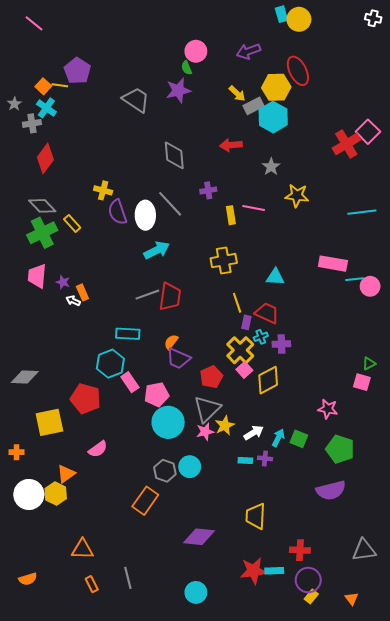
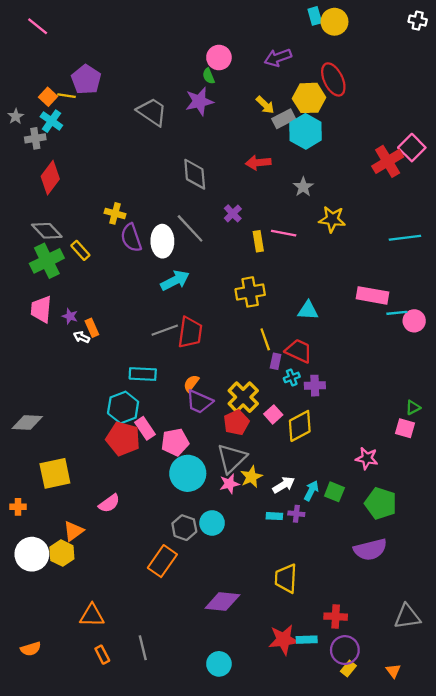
purple cross: (208, 190) -> (233, 213), turned -35
yellow cross: (240, 350) -> (243, 397), moved
red pentagon: (86, 399) -> (123, 439), moved

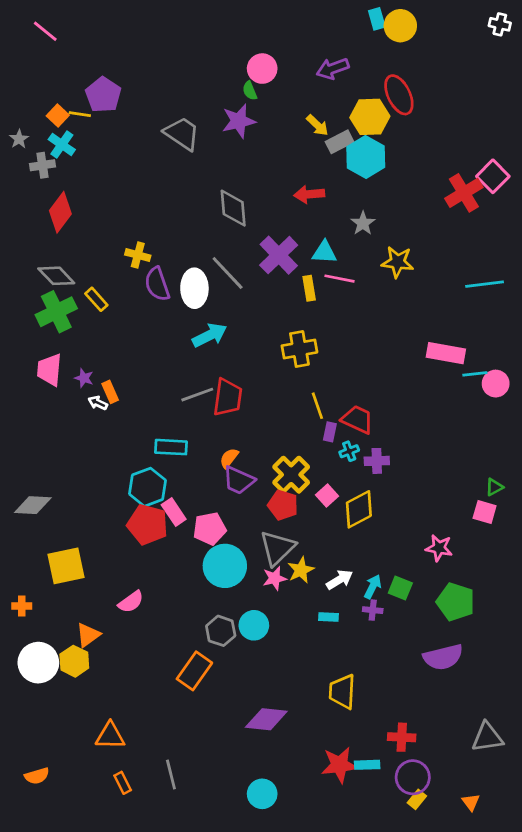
purple cross: (233, 213) -> (279, 255), size x1.8
cyan triangle: (308, 310) -> (324, 252), moved
red pentagon: (236, 422) -> (283, 505), turned -30
purple cross: (296, 514) -> (373, 610), moved

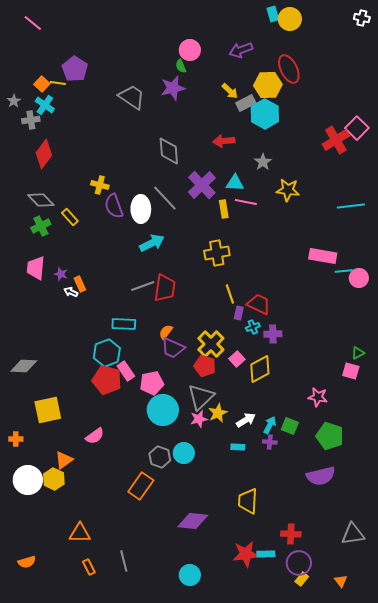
green cross: (56, 312) -> (41, 226), size x0.7

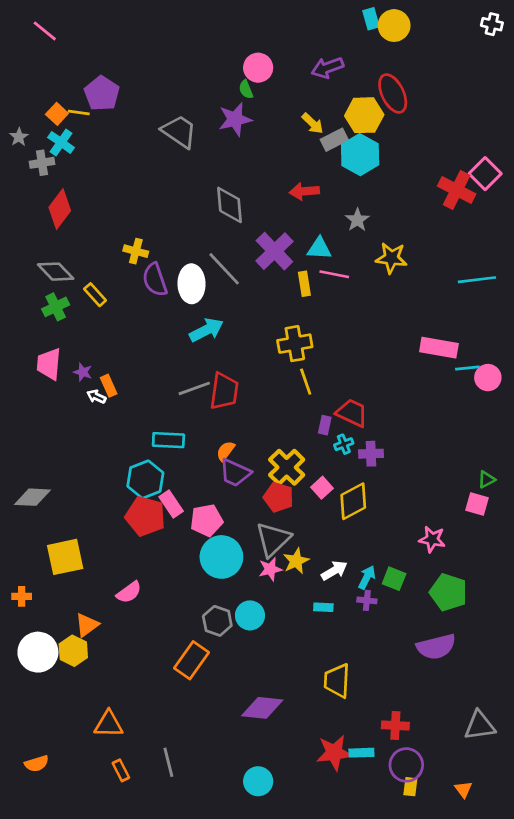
red cross: (336, 140) -> (457, 190), turned -32
yellow line: (230, 294) -> (306, 382), moved
yellow rectangle: (302, 579) -> (410, 787), turned -32

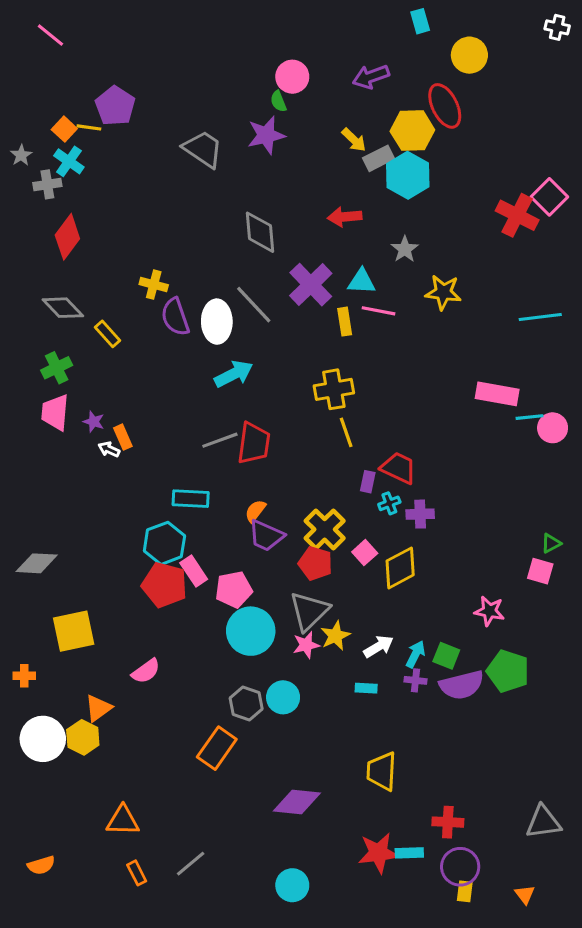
yellow circle: (394, 26) -> (469, 55), moved
green cross: (56, 307) -> (57, 368), moved
purple semicircle: (436, 647) -> (462, 685), moved
gray line: (168, 762) -> (191, 864), turned 64

